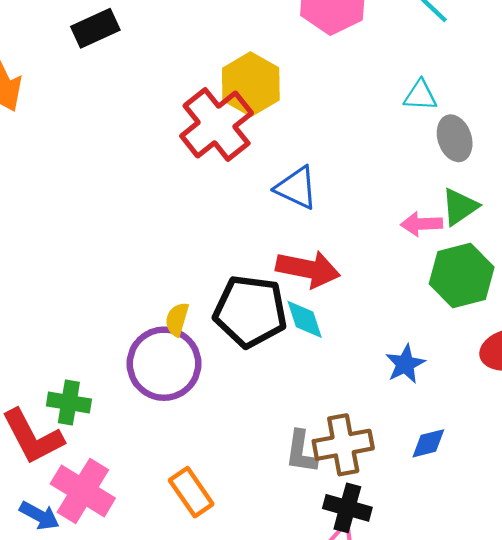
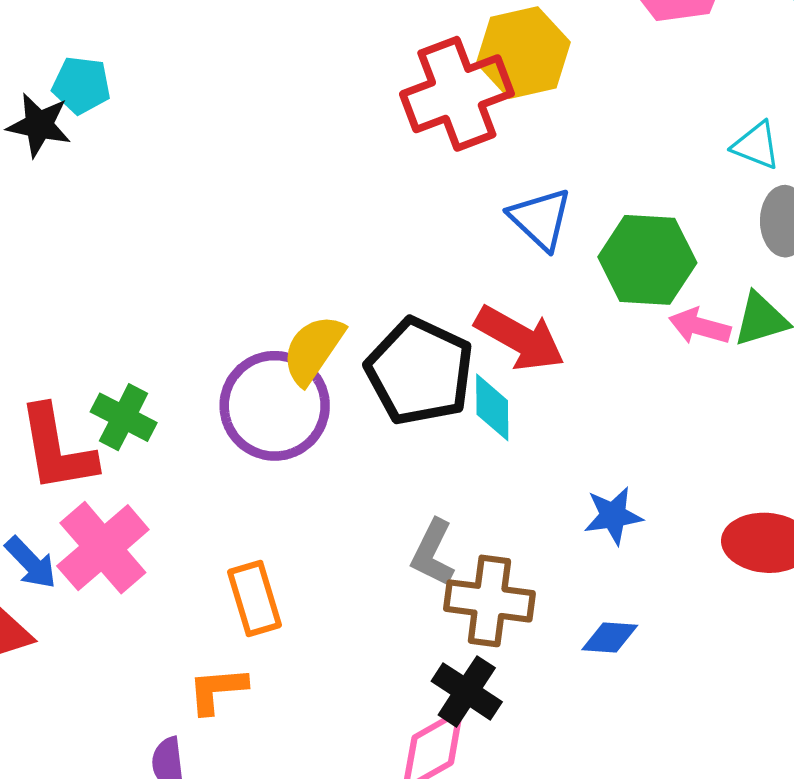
green hexagon: (462, 276) -> (647, 260), moved
yellow semicircle: (177, 319) -> (313, 349), size x1.5
gray L-shape: (301, 452) -> (433, 553), moved

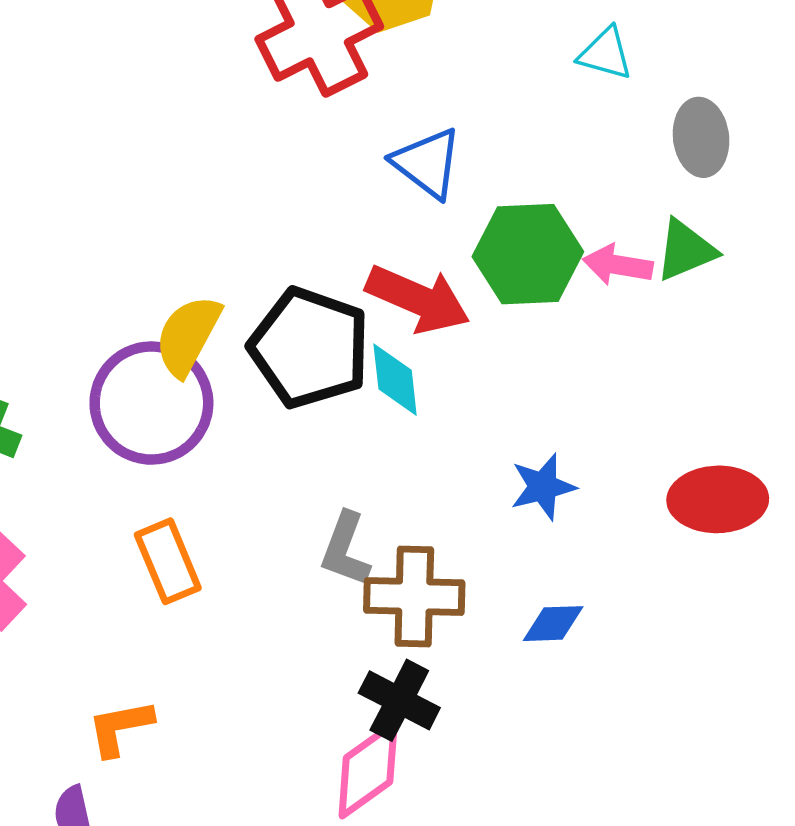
cyan triangle: (756, 145) -> (605, 54), moved
green hexagon: (647, 260) -> (528, 254), moved
orange rectangle: (255, 598) -> (168, 561), moved

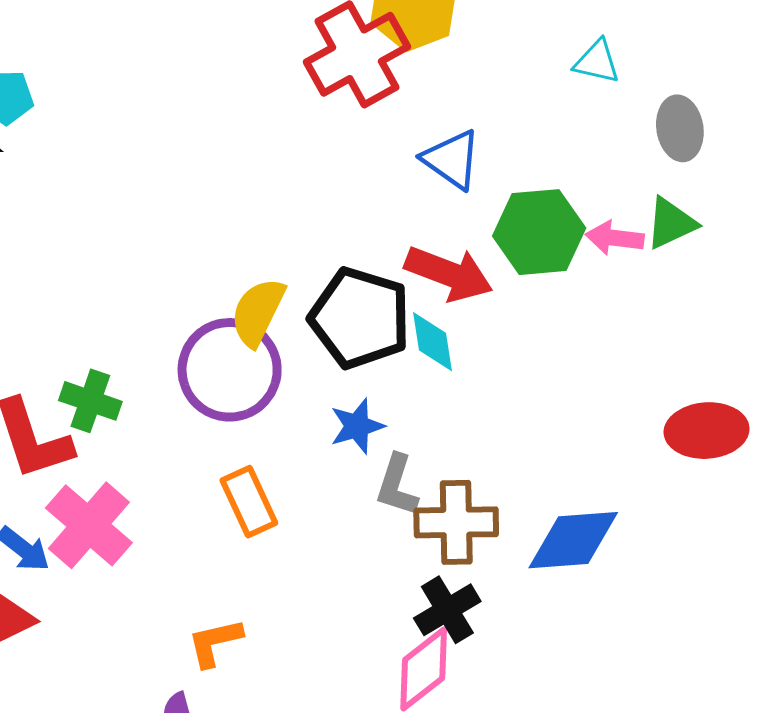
blue star: (543, 487) -> (357, 426), moved
blue diamond: (553, 624) -> (573, 540), size x1.8
black cross: (399, 700) -> (447, 610), turned 34

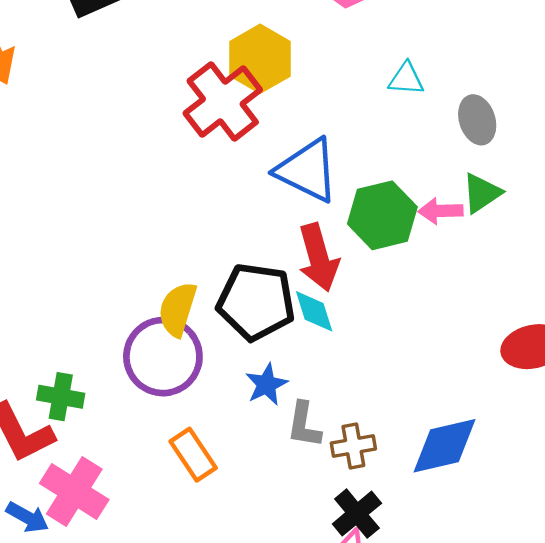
blue triangle: (452, 159) -> (307, 170), size x1.4
red arrow: (449, 274) -> (318, 258), turned 62
brown cross: (456, 522) -> (353, 446), size x0.7

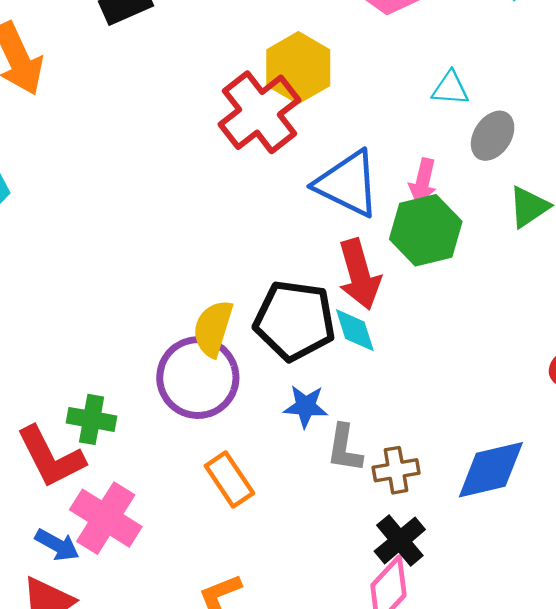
gray ellipse: (477, 120) -> (493, 136), moved, turned 51
pink arrow: (440, 211) -> (423, 181), moved, turned -75
blue star: (267, 384) -> (306, 406), turned 30

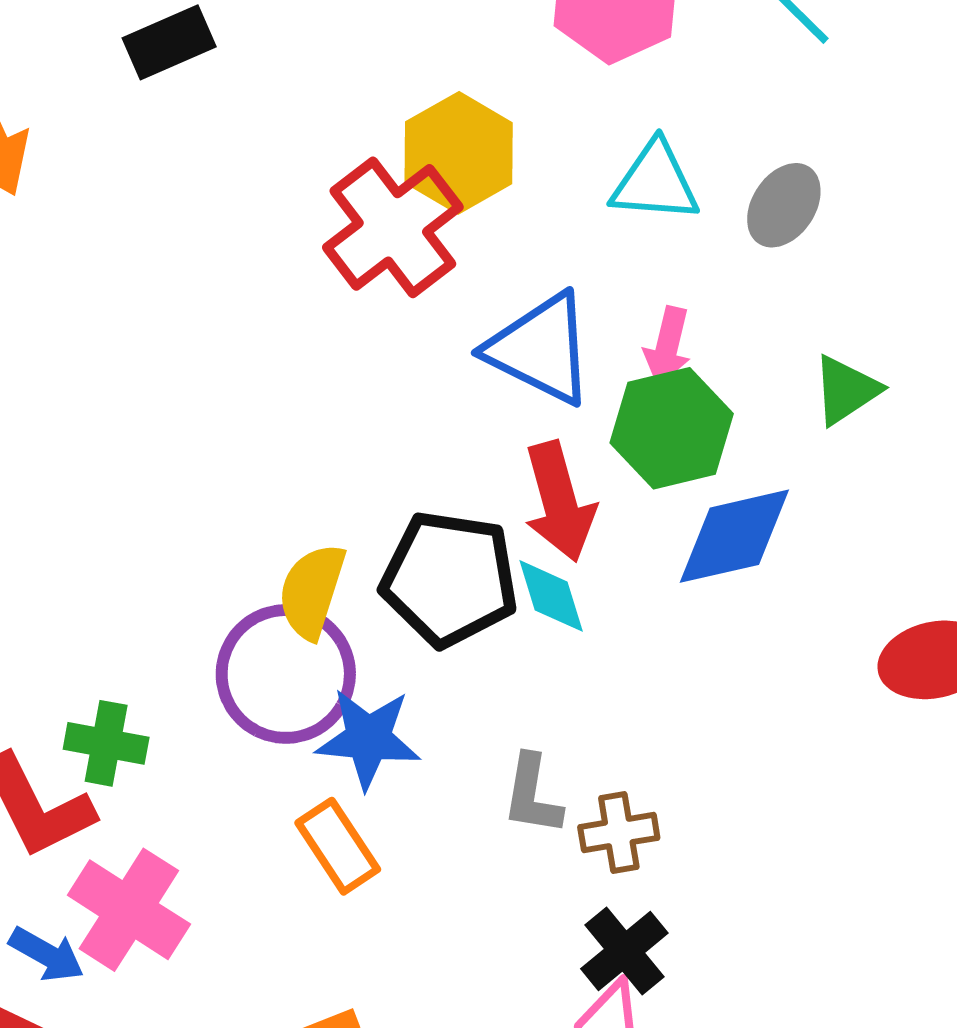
cyan triangle: (450, 88) -> (655, 182), moved, size x1.4
gray ellipse: (493, 136) -> (784, 205), moved
blue star: (306, 406) -> (368, 738), moved, size x1.4
blue diamond: (491, 470) -> (734, 536), moved

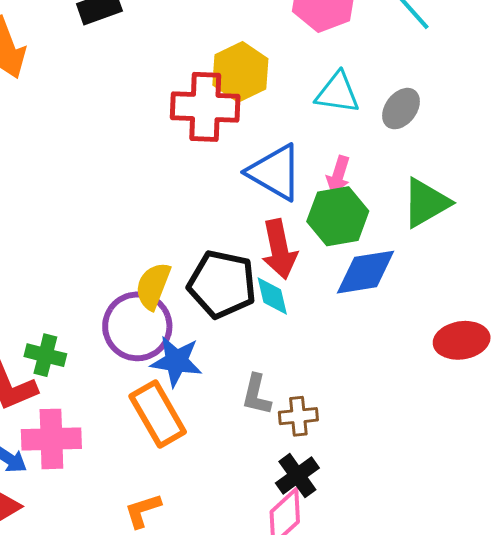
red cross: (393, 227) -> (205, 107), turned 36
green triangle: (846, 390) -> (426, 203), size x1.4
orange rectangle: (338, 846) -> (158, 414), size x1.4
pink cross: (129, 910) -> (51, 439), turned -38

